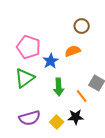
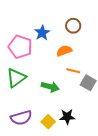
blue star: (51, 61) -> (42, 33), moved
green arrow: (59, 87) -> (50, 87), turned -72
orange line: (82, 96) -> (73, 71), moved, turned -40

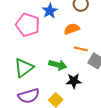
green triangle: (16, 78) -> (24, 68), moved
black star: (67, 117) -> (74, 81), moved

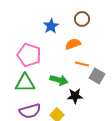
pink pentagon: (28, 25) -> (29, 55), moved
green triangle: (24, 68) -> (25, 83), turned 35

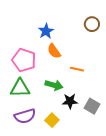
brown circle: (82, 19) -> (92, 24), moved
orange semicircle: (73, 44) -> (54, 51), moved, turned -105
gray square: (97, 76) -> (92, 106), moved

